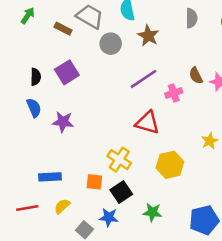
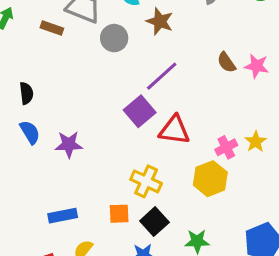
purple square: (67, 72) -> (140, 111), moved
pink cross: (174, 93) -> (226, 147), moved

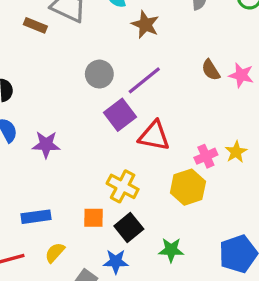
gray circle: (114, 38) -> (99, 74), moved

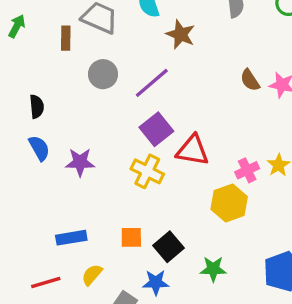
brown rectangle: (35, 25) -> (66, 38), turned 70
gray circle: (99, 74) -> (103, 74), moved
purple line: (144, 80) -> (152, 83), moved
yellow cross: (123, 186) -> (147, 171), moved

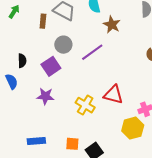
purple square: (156, 129) -> (51, 66), moved
blue semicircle: (39, 148) -> (12, 81), moved

